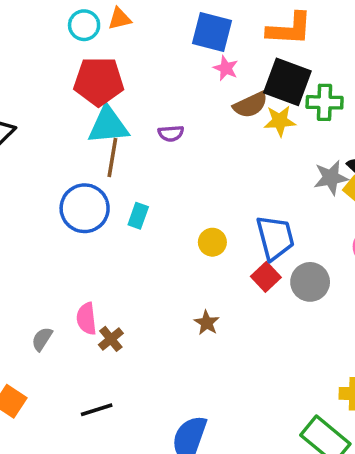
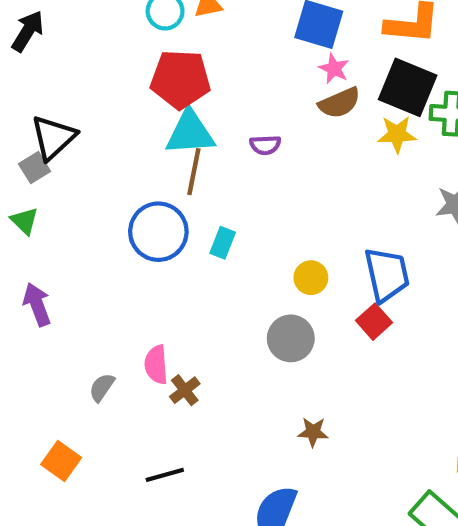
brown semicircle: (250, 105) -> (340, 103), moved
gray circle: (310, 282) -> (291, 338), moved
brown star: (207, 323) -> (313, 432), moved, turned -30

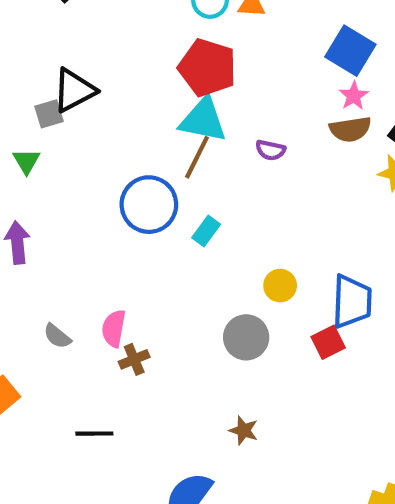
gray semicircle: (102, 387) -> (57, 336), turned -100

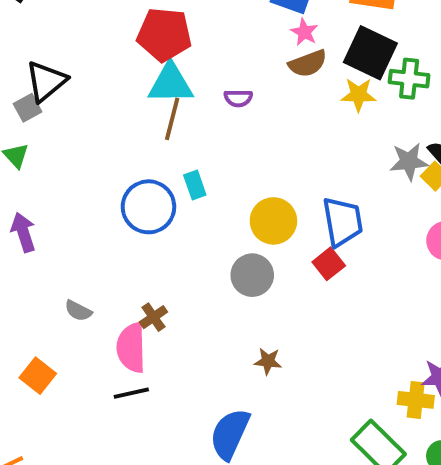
blue circle: (149, 205) -> (148, 207), moved
cyan rectangle: (206, 231) -> (195, 185), turned -44
yellow circle: (280, 286) -> (273, 221), size x1.5
pink semicircle: (114, 328) -> (131, 348), moved, size x1.4

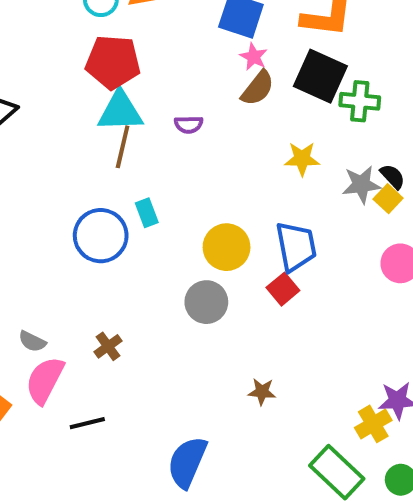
brown semicircle: (308, 63) -> (258, 88), turned -30
yellow star: (358, 95) -> (302, 159), moved
pink semicircle: (131, 348) -> (45, 380), moved, turned 30
brown star: (268, 361) -> (262, 392), moved
yellow cross: (416, 400) -> (373, 424), turned -36

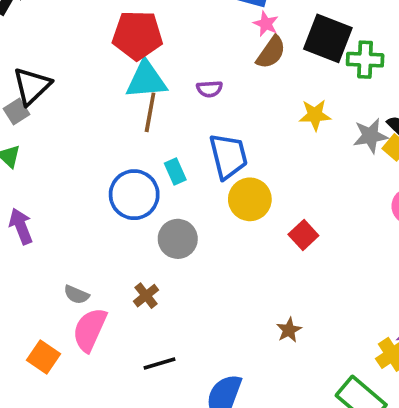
blue trapezoid: (296, 246) -> (228, 156), moved
gray circle: (206, 302) -> (178, 239), moved
brown star: (262, 392) -> (289, 330), turned -30
black line: (87, 423) -> (159, 363), moved

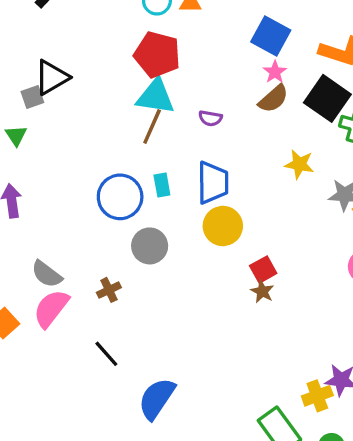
gray semicircle: (76, 295) -> (47, 274), size x1.4
brown star: (289, 330) -> (262, 291), moved, turned -30
black line: (159, 363) -> (106, 354), turned 52

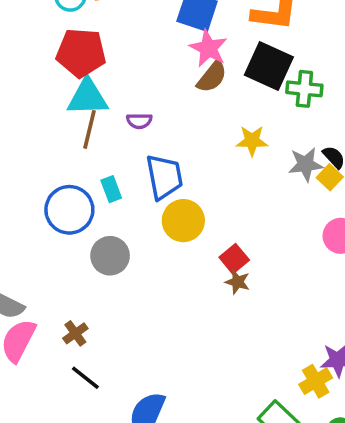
pink star: (275, 72) -> (208, 48), size x1.5
purple semicircle: (210, 118) -> (139, 121), moved
brown cross: (109, 290) -> (75, 333), moved

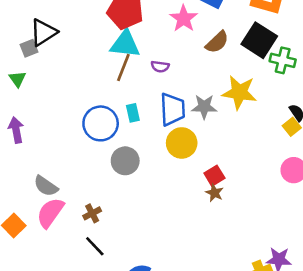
pink star: (208, 48) -> (184, 19), moved
yellow star: (252, 141) -> (239, 92), size x1.5
gray star: (306, 164) -> (204, 107), moved

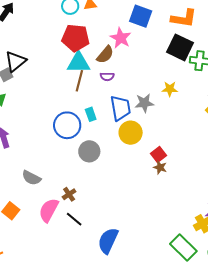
brown semicircle: (217, 42) -> (105, 55), moved
yellow star: (239, 92) -> (170, 89), size x0.6
pink semicircle: (50, 213) -> (49, 210), moved

